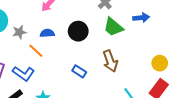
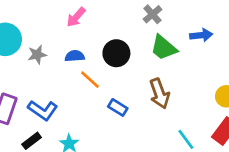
orange line: (36, 51) -> (90, 80), moved

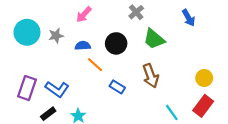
gray cross: (153, 14) -> (136, 12), moved
blue arrow: (201, 35) -> (189, 18), moved, turned 66
gray star: (37, 55) -> (56, 36), moved

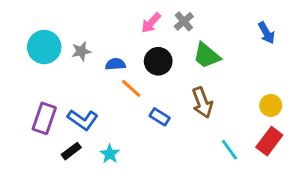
pink arrow: (84, 14) -> (151, 23), moved
blue arrow: (189, 18) -> (266, 33), moved

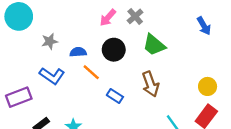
cyan circle: (44, 47) -> (19, 16), moved
purple rectangle: (44, 118) -> (19, 97), turned 50
blue L-shape: (83, 120) -> (52, 76), moved

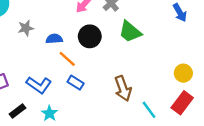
blue L-shape: (52, 76) -> (39, 85), moved
brown arrow: (151, 84) -> (123, 88), moved
blue rectangle: (115, 96) -> (76, 83), moved

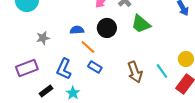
gray star: (26, 28) -> (43, 38), moved
blue L-shape: (39, 85) -> (64, 69), turned 80
cyan line: (149, 110) -> (162, 71), moved

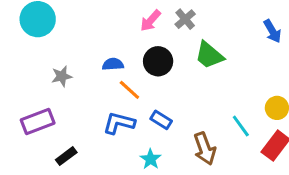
blue rectangle: (95, 67) -> (161, 120), moved
blue L-shape: (64, 69) -> (119, 123), moved, turned 80
brown arrow: (135, 72) -> (205, 149), moved
cyan star: (73, 93) -> (151, 159), moved

